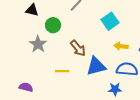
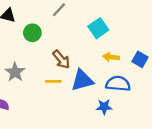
gray star: (38, 44) -> (15, 72), moved
yellow line: (62, 71) -> (53, 81), moved

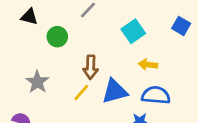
brown arrow: (61, 59) -> (91, 67), turned 42
blue square: (140, 59) -> (181, 26), moved
yellow line: (53, 81) -> (81, 93), turned -49

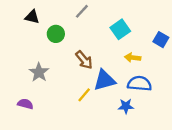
blue square: (181, 26) -> (161, 40), moved
brown arrow: (91, 67) -> (84, 60), turned -42
yellow line: (81, 93) -> (84, 95), moved

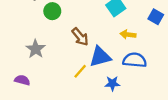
blue star: (126, 106) -> (112, 83), moved

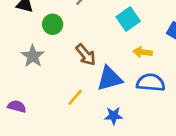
gray star: (36, 49) -> (33, 56), moved
yellow line: (80, 71) -> (75, 97), moved
blue star: (112, 83) -> (114, 116), moved

